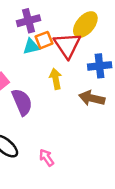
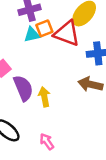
red triangle: (67, 45) -> (67, 33), turned -36
yellow arrow: (56, 79) -> (44, 97), moved

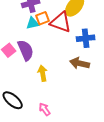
purple semicircle: (23, 88) -> (26, 50), moved

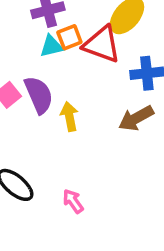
brown arrow: (80, 63) -> (136, 118), turned -42
yellow arrow: (43, 73) -> (69, 116), moved

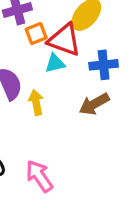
cyan triangle: (51, 46) -> (55, 63), moved
pink arrow: (73, 201) -> (39, 176), size x1.5

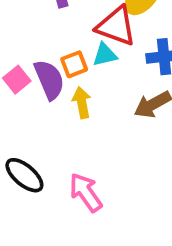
orange square: (36, 34) -> (74, 64), moved

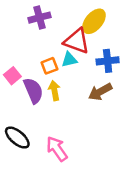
purple semicircle: (49, 80) -> (33, 91), moved

